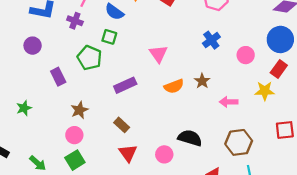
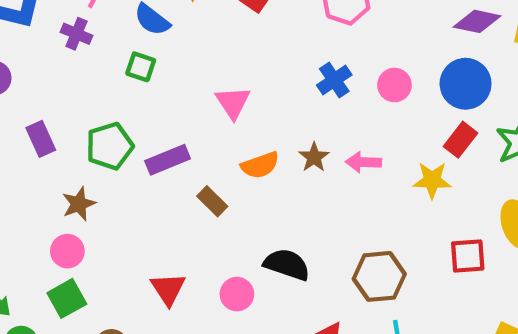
pink circle: (246, 55) -> (394, 85), moved
green pentagon: (89, 58) -> (110, 146), moved, turned 30
pink arrow: (229, 102) -> (363, 162), moved
brown rectangle: (122, 125) -> (212, 201), moved

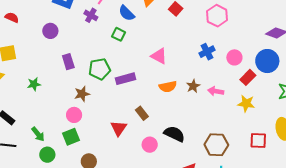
pink triangle: (233, 102) -> (159, 56), turned -36
red rectangle: (461, 140) -> (248, 77), moved
brown rectangle: (212, 201) -> (142, 113), moved
red triangle: (168, 289) -> (119, 128), moved

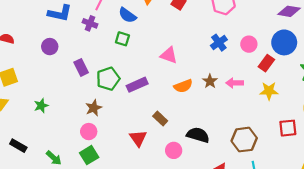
purple rectangle: (68, 62) -> (81, 67), moved

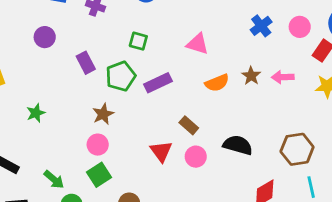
green square: (122, 39) -> (138, 41), moved
pink circle: (174, 150) -> (196, 157), moved

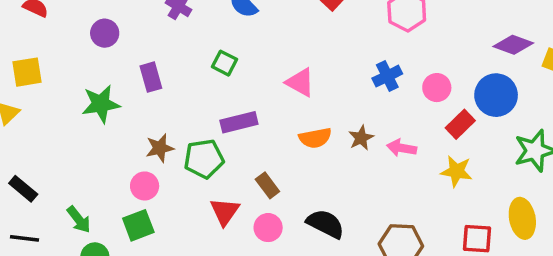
green pentagon: (121, 76) -> (204, 159), moved
green star: (36, 113) -> (101, 104), moved, size x1.5

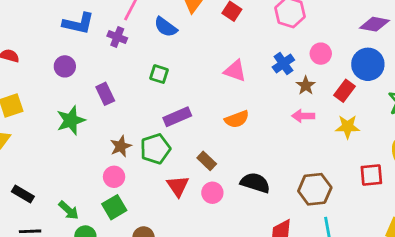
pink triangle: (300, 82) -> (235, 71), moved
pink circle: (437, 88) -> (321, 54), moved
brown star: (361, 138) -> (306, 86), moved

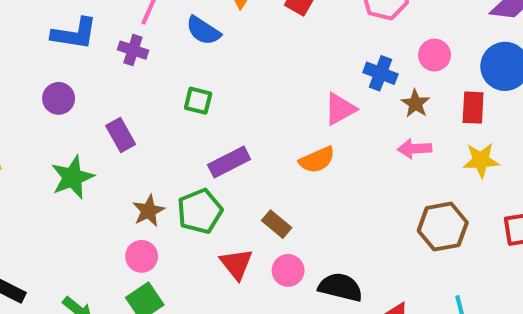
blue cross: (283, 64) -> (380, 73), turned -30
pink triangle: (235, 71) -> (340, 109), moved, turned -45
red rectangle: (345, 91) -> (473, 108), turned -30
black semicircle: (255, 183) -> (340, 287), moved
brown hexagon: (315, 189) -> (443, 227), moved

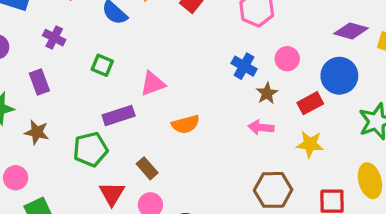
purple cross: (133, 50) -> (54, 38), moved
red rectangle: (473, 108) -> (310, 103), turned 50
pink triangle: (340, 109) -> (153, 84), moved
brown star: (149, 211) -> (37, 132), moved, turned 30
pink circle: (142, 256) -> (16, 178), moved

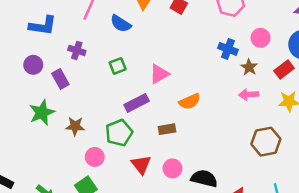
green square: (102, 65) -> (118, 66), turned -35
purple rectangle: (39, 82) -> (60, 79), moved
brown rectangle: (147, 168) -> (167, 129), moved, turned -49
pink circle: (16, 178) -> (95, 157), moved

